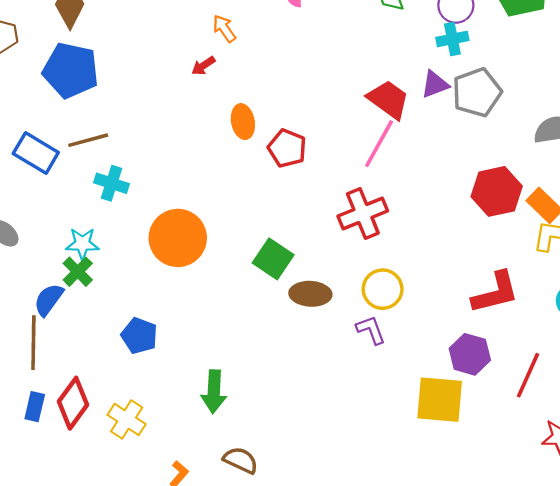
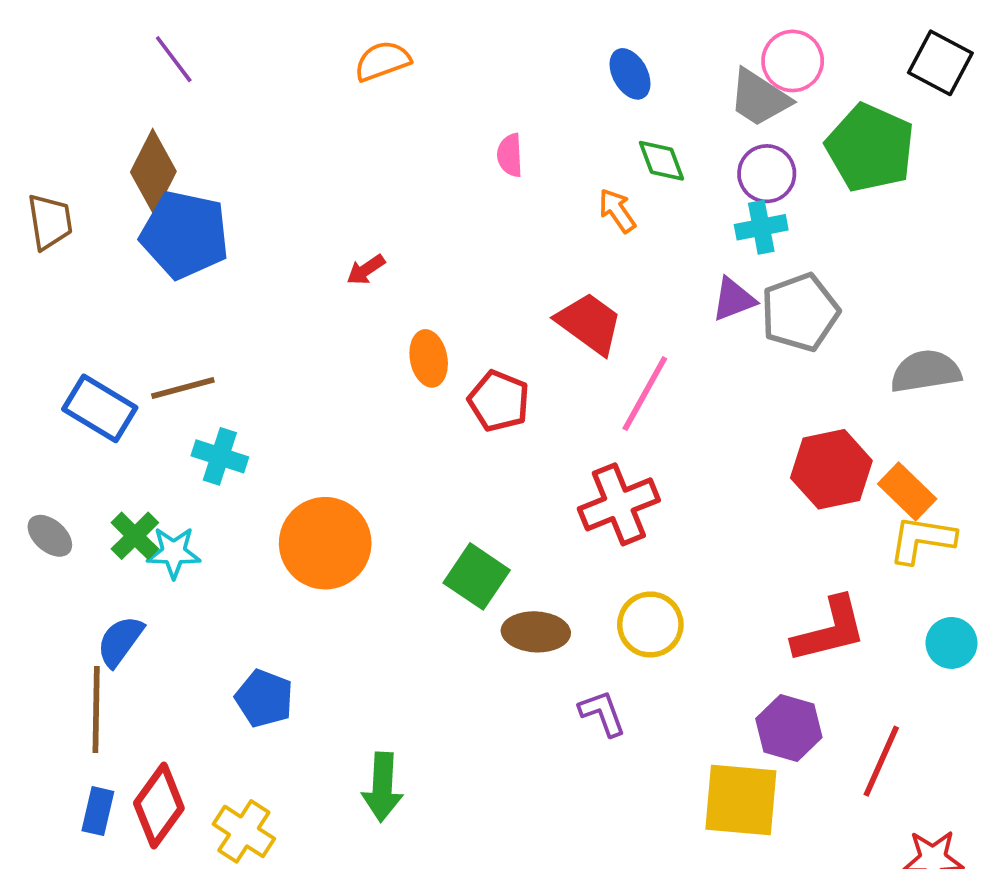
orange arrow: (224, 28) -> (617, 211), moved
blue pentagon: (71, 70) -> (185, 235), moved
red trapezoid: (388, 99) -> (589, 323), moved
green cross: (78, 272) -> (135, 536), moved
purple L-shape: (371, 330) -> (602, 713), moved

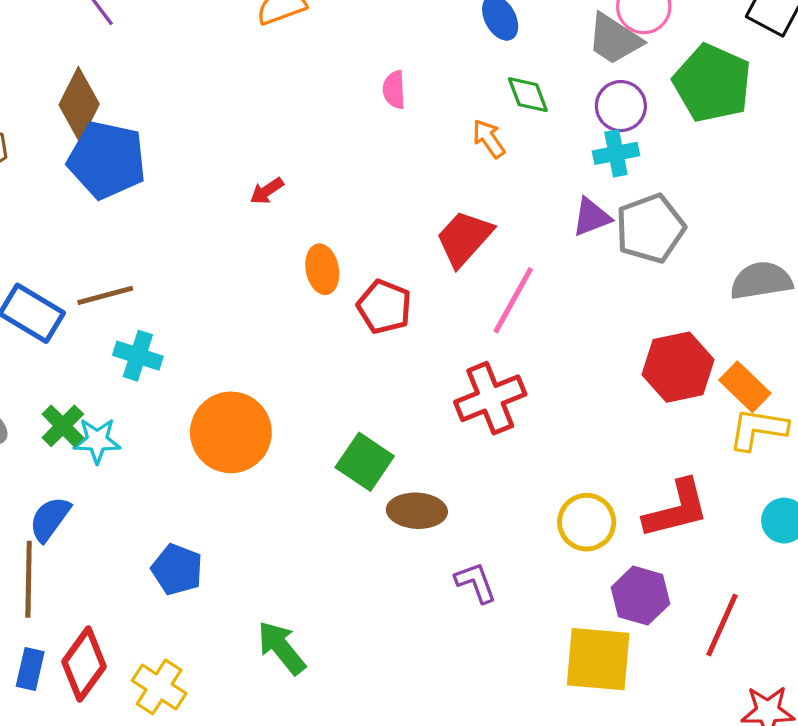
red trapezoid: (589, 323) -> (464, 238), turned -84
yellow circle: (650, 624) -> (587, 522), moved
green arrow: (382, 787) -> (281, 648), turned 138

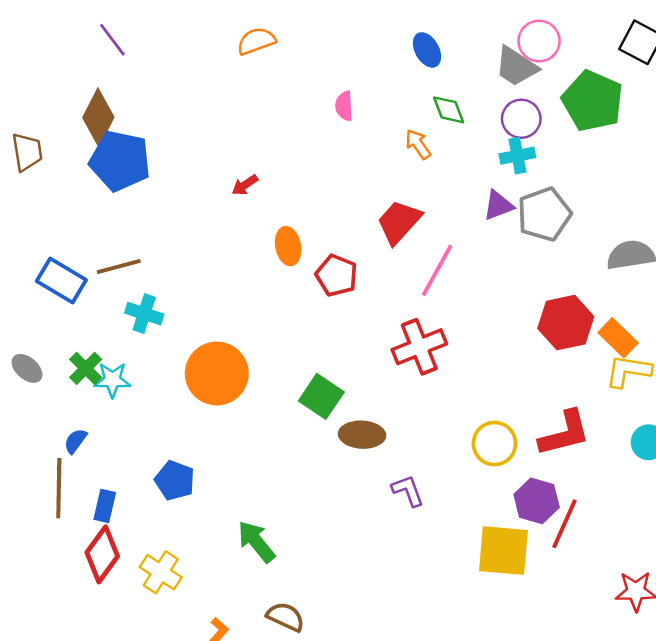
blue semicircle: (50, 519) -> (75, 441), size x0.7
red line: (722, 625) -> (565, 524), moved
blue rectangle: (30, 669) -> (105, 506), moved

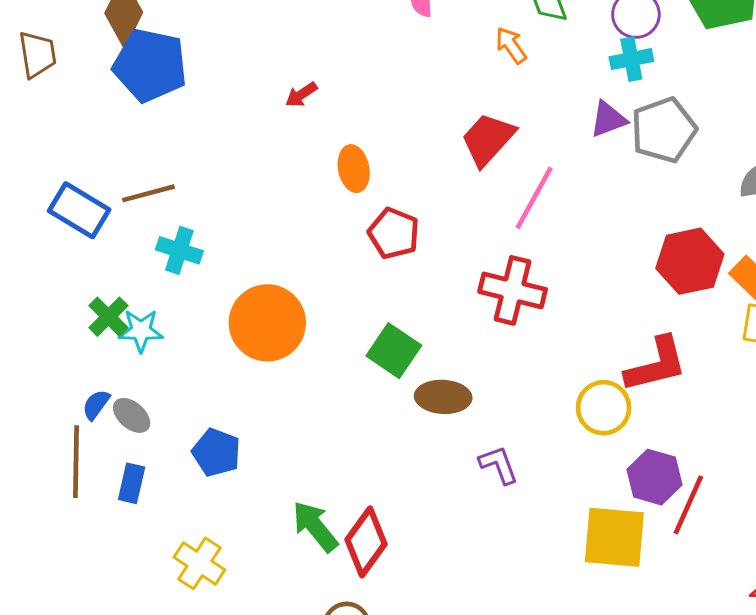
red pentagon: (337, 275) -> (394, 233), moved
red cross: (419, 347) -> (513, 290), turned 36
gray ellipse: (27, 368) -> (132, 415), moved
red L-shape: (565, 433) -> (656, 364), moved
red diamond: (102, 554) -> (366, 542), moved

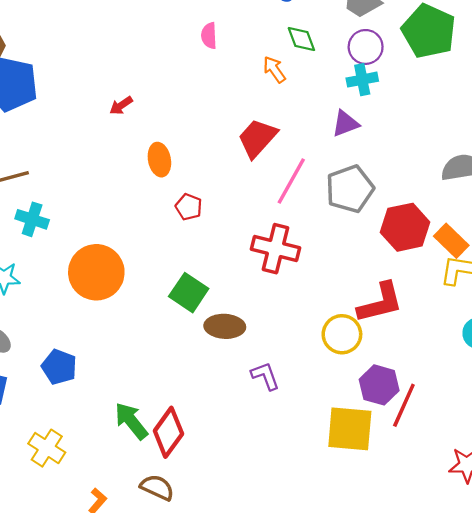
gray pentagon: (664, 130) -> (350, 189), moved
red pentagon: (394, 233) -> (189, 207), size x0.7

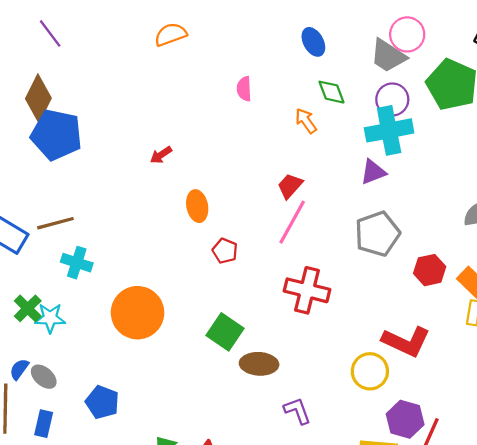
cyan cross: (362, 80) -> (389, 130), size x1.6
red trapezoid: (257, 138) -> (290, 186), size x0.7
pink line: (291, 181) -> (292, 222), moved
red hexagon: (405, 227) -> (430, 270), size x0.7
red L-shape: (380, 303) -> (406, 341), turned 39

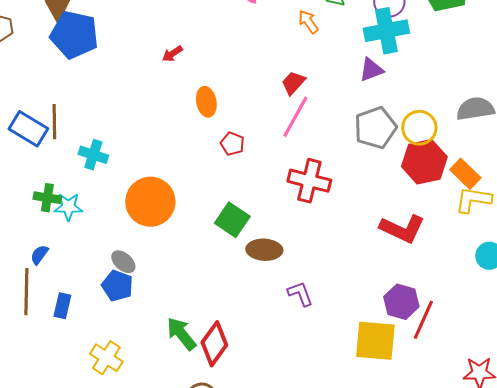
brown line: (55, 223) -> (54, 122), moved, turned -76
red hexagon: (430, 270) -> (424, 162), size x1.5
green cross: (28, 308) -> (47, 198), turned -36
yellow circle: (370, 371) -> (419, 128), moved
gray ellipse: (44, 377) -> (123, 262), moved

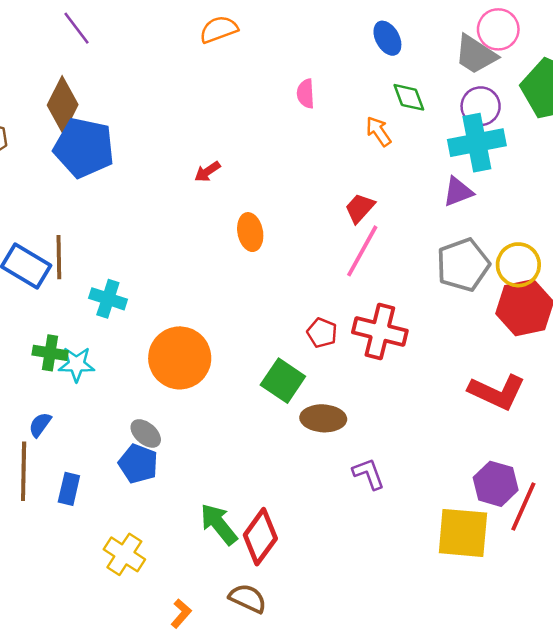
red pentagon: (232, 144) -> (322, 333), moved

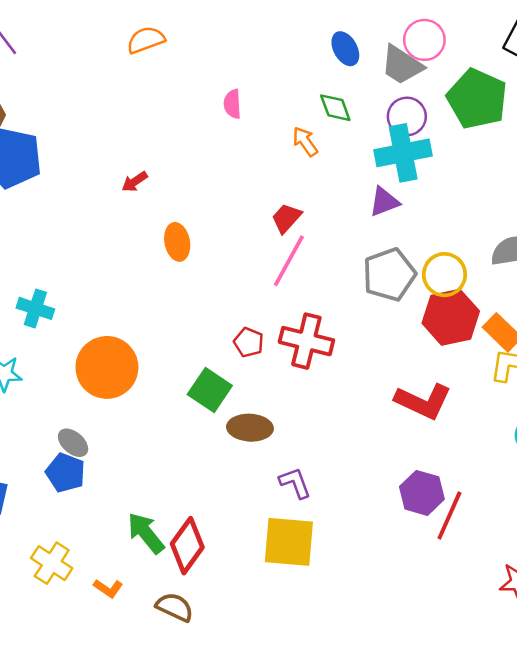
blue ellipse: (387, 38) -> (345, 49), moved
yellow square: (463, 533) -> (289, 542), moved
orange L-shape: (181, 614) -> (108, 588), moved, turned 84

